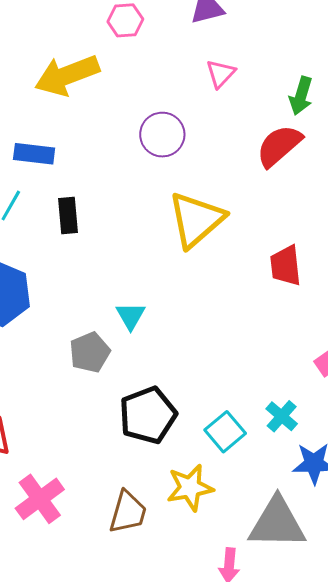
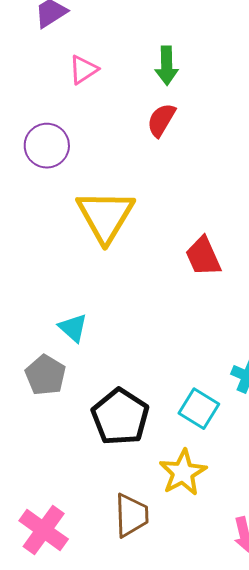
pink triangle: (221, 74) -> (83, 70), turned 32
red semicircle: (279, 146) -> (161, 120), size x0.7
red trapezoid: (286, 266) -> (203, 256), moved

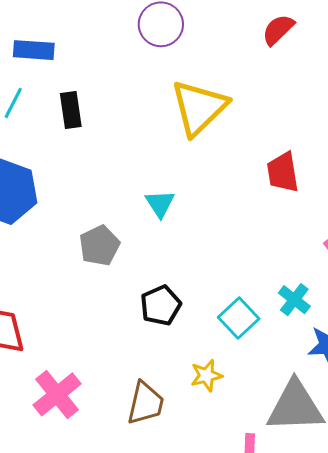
cyan triangle: (73, 328) -> (160, 204), moved
black pentagon: (120, 417) -> (161, 305), size x0.7
yellow star: (183, 473) -> (206, 375), size x0.7

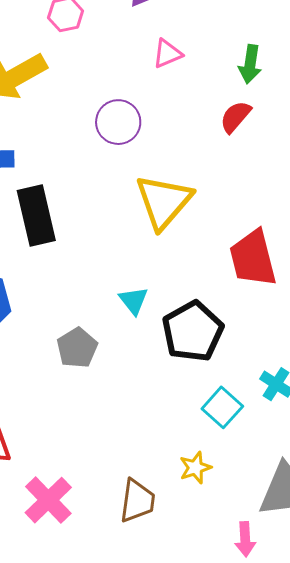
black rectangle: (71, 110) -> (36, 216), size x1.6
red trapezoid: (283, 172) -> (253, 258), size x1.4
black pentagon: (161, 305) -> (193, 331), moved, size x1.5

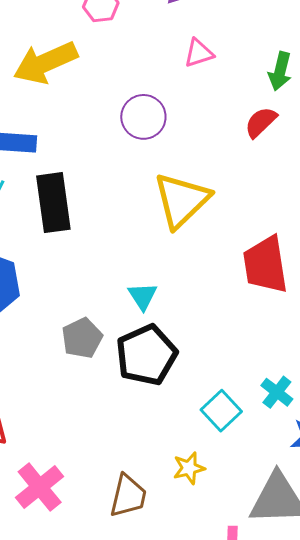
black pentagon: (193, 331) -> (146, 355), moved

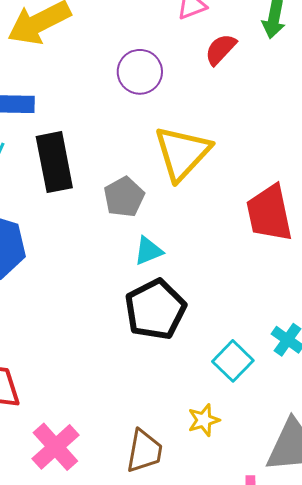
red semicircle: (261, 122) -> (221, 49), moved
cyan triangle: (143, 296) -> (148, 251), turned 44
gray pentagon: (82, 338) -> (124, 197), moved

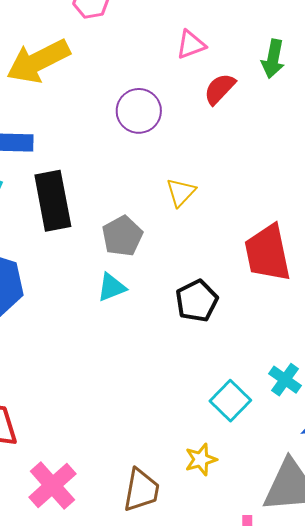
yellow triangle: (182, 153) -> (181, 192), size x0.5
cyan triangle: (148, 251) -> (111, 287), moved
black pentagon: (155, 309) -> (197, 301), moved, size x0.7

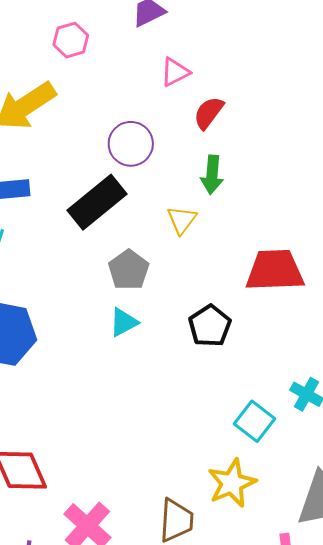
green arrow: (273, 59) -> (212, 175), moved
black rectangle: (53, 201) -> (97, 202), moved, turned 68
red trapezoid: (267, 253) -> (275, 270), turned 106
yellow star: (201, 460) -> (232, 483), size x1.5

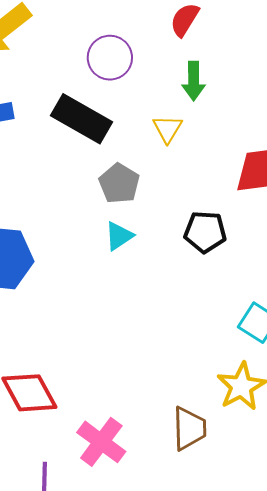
black rectangle: (97, 202) -> (82, 119), turned 74
black pentagon: (210, 326) -> (205, 232), turned -30

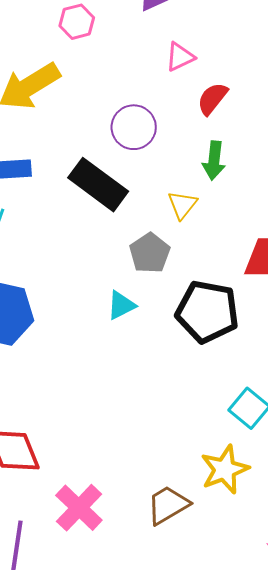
gray pentagon: (119, 183) -> (150, 253), moved
black pentagon: (205, 232) -> (207, 312), size x1.5
brown trapezoid: (189, 428) -> (168, 505), turned -126

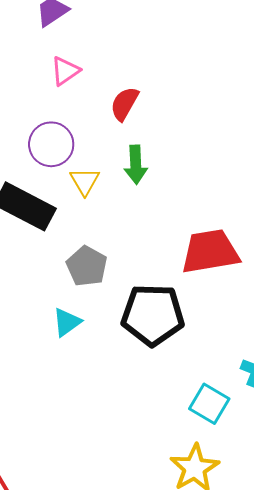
pink triangle: (180, 57) -> (65, 71), moved
yellow triangle: (182, 205) -> (85, 181), moved

